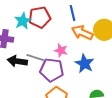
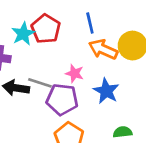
red pentagon: (40, 17) -> (46, 29), turned -30

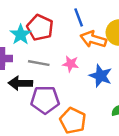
gray line: (40, 83) -> (39, 63), moved
purple pentagon: (62, 99) -> (45, 100), moved

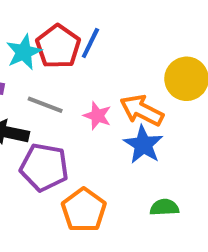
blue line: (79, 17) -> (90, 43), moved, turned 36
orange arrow: (93, 39) -> (142, 110), moved

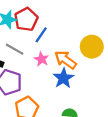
blue line: (90, 43) -> (41, 35), moved

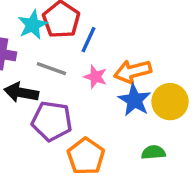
yellow circle: (92, 47) -> (170, 102), moved
orange arrow: (65, 60) -> (133, 71), turned -40

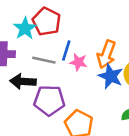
blue line: (88, 40) -> (66, 51), moved
orange arrow: (133, 71) -> (106, 54), turned -48

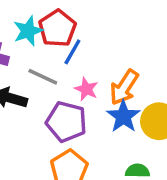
blue line: (66, 51) -> (72, 52), moved
purple pentagon: (49, 100) -> (66, 122), moved

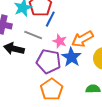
orange arrow: (124, 87) -> (82, 39), turned 30
blue star: (123, 116) -> (71, 57), moved

